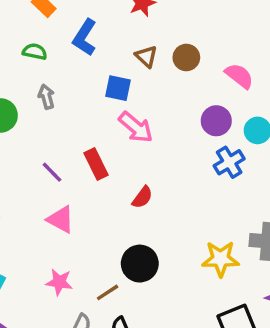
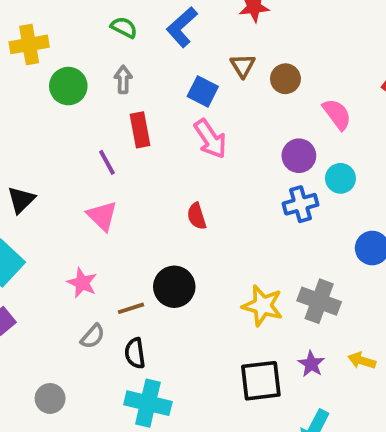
red rectangle: (96, 164) -> (140, 130), moved
red semicircle: (142, 197) -> (197, 216), turned 110

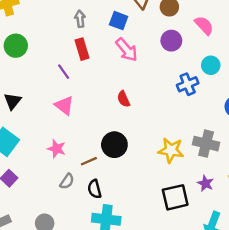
gray arrow: (123, 79) -> (80, 19), moved
green circle: (68, 86) -> (16, 46), moved
purple circle: (299, 156) -> (171, 41), moved

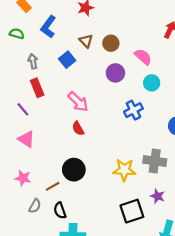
blue square: (119, 21) -> (67, 60), turned 35
pink arrow: (127, 50) -> (78, 102), moved
cyan circle: (211, 65) -> (152, 83), moved

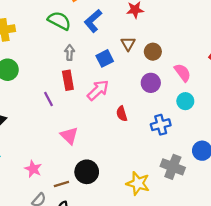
green semicircle: (17, 34) -> (59, 21), size x1.5
pink arrow: (78, 102) -> (98, 90), moved, turned -100
red semicircle: (78, 129) -> (122, 114), moved
pink triangle: (26, 139) -> (69, 136), moved
gray cross: (155, 161) -> (173, 167), moved

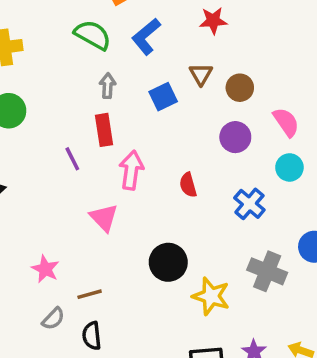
pink arrow: (98, 90) -> (131, 170), moved, turned -40
blue cross: (161, 125) -> (249, 204), turned -36
black circle: (87, 172) -> (168, 262), moved

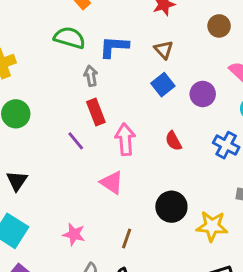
blue L-shape: (146, 37) -> (114, 47), moved, turned 56
brown circle: (240, 88) -> (219, 26), moved
blue square: (163, 97) -> (163, 85), moved
brown line: (90, 294) -> (127, 238), moved, turned -42

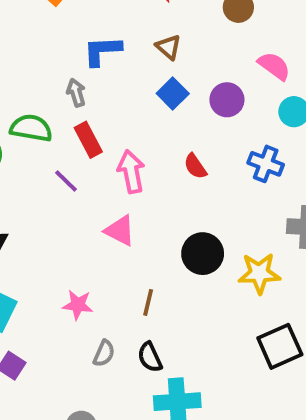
green semicircle: (70, 38) -> (31, 128), moved

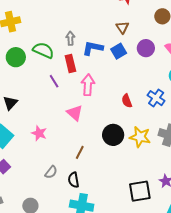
blue L-shape: (102, 51) -> (93, 48), moved
purple circle: (227, 100) -> (146, 48), moved
red semicircle: (195, 166) -> (127, 101), moved
yellow star: (259, 273) -> (140, 137), moved
pink star: (78, 305) -> (39, 133), moved

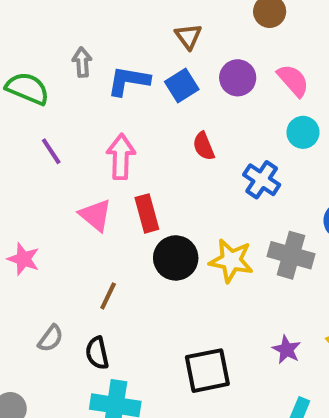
red rectangle: (70, 63) -> (147, 213), moved
red semicircle: (127, 101) -> (204, 146), moved
black square: (140, 191) -> (207, 371), moved

